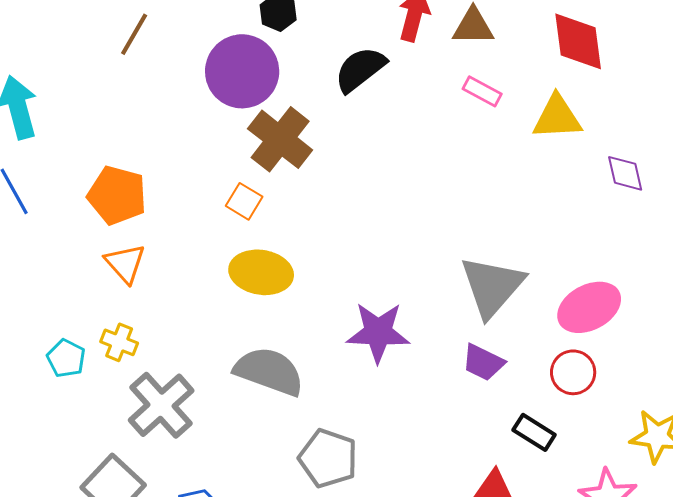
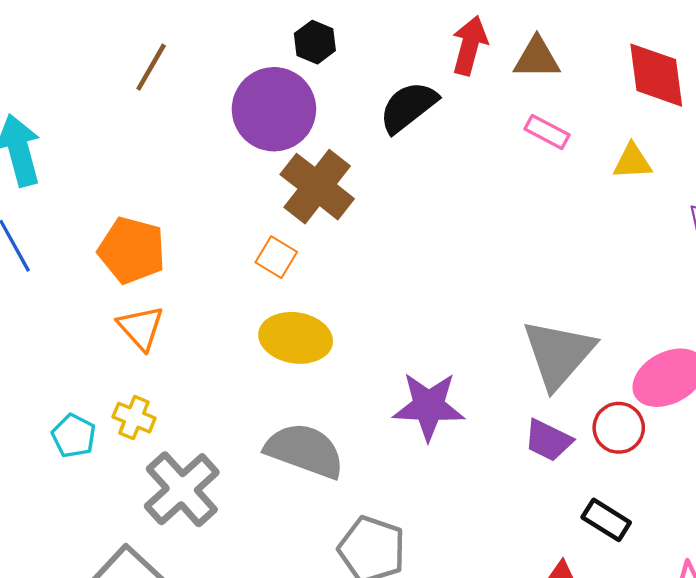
yellow triangle: (557, 117) -> (632, 162), size x0.7
red circle: (573, 372) -> (619, 428), moved

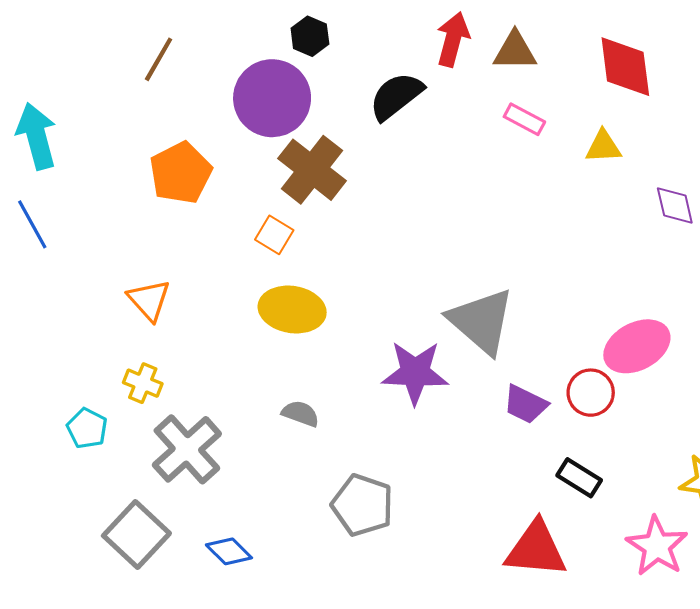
orange pentagon: (132, 250) -> (181, 173), moved, turned 30
gray triangle: (558, 354) -> (481, 321), moved, turned -30
cyan pentagon: (74, 436) -> (87, 428), moved
gray semicircle: (305, 451) -> (300, 414), size x0.5

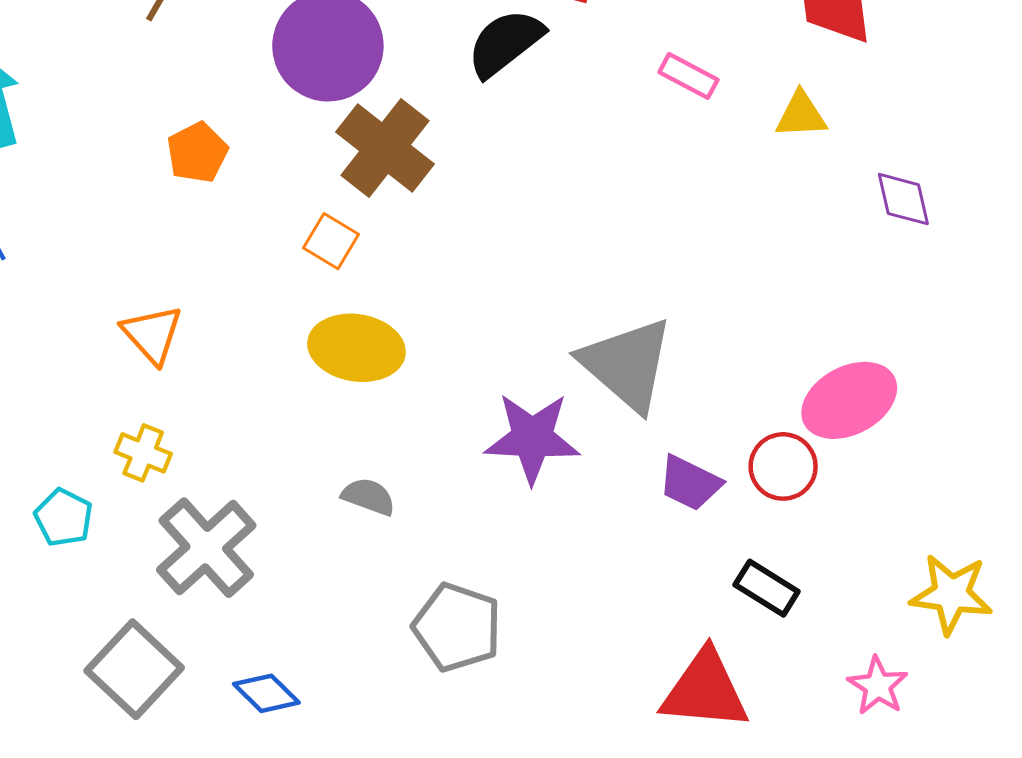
orange pentagon: (181, 173) -> (197, 153), size x0.7
pink star: (657, 546) -> (878, 686), size x0.7

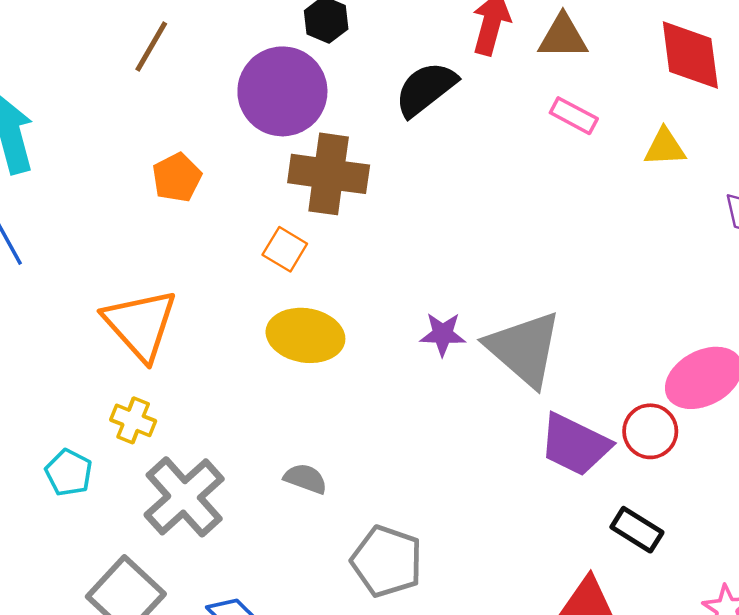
brown cross: (385, 148) -> (329, 174), turned -30
orange triangle: (152, 334) -> (140, 324), size x1.5
purple star: (532, 438) -> (443, 334), moved, size x0.6
purple trapezoid: (690, 483) -> (575, 445), size x1.4
gray semicircle: (369, 497) -> (305, 479), moved

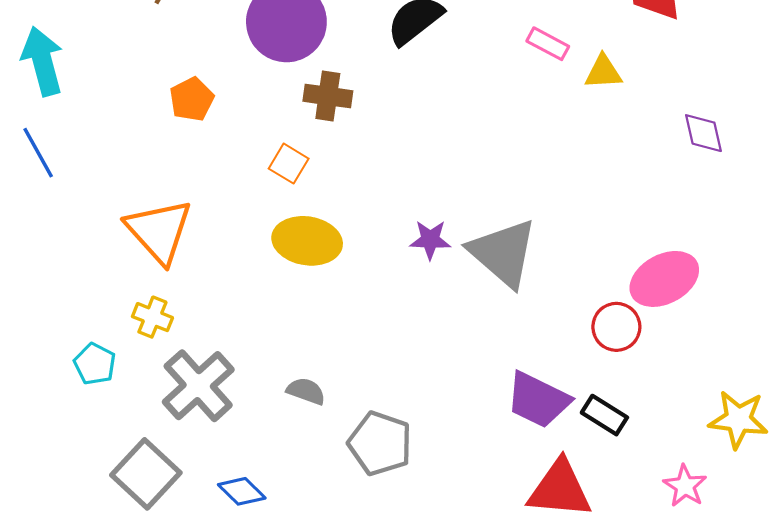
yellow triangle: (665, 147) -> (603, 72), moved
brown cross: (329, 174) -> (328, 96), size x0.7
purple trapezoid: (575, 445) -> (538, 400), moved
gray semicircle: (305, 479) -> (306, 391), moved

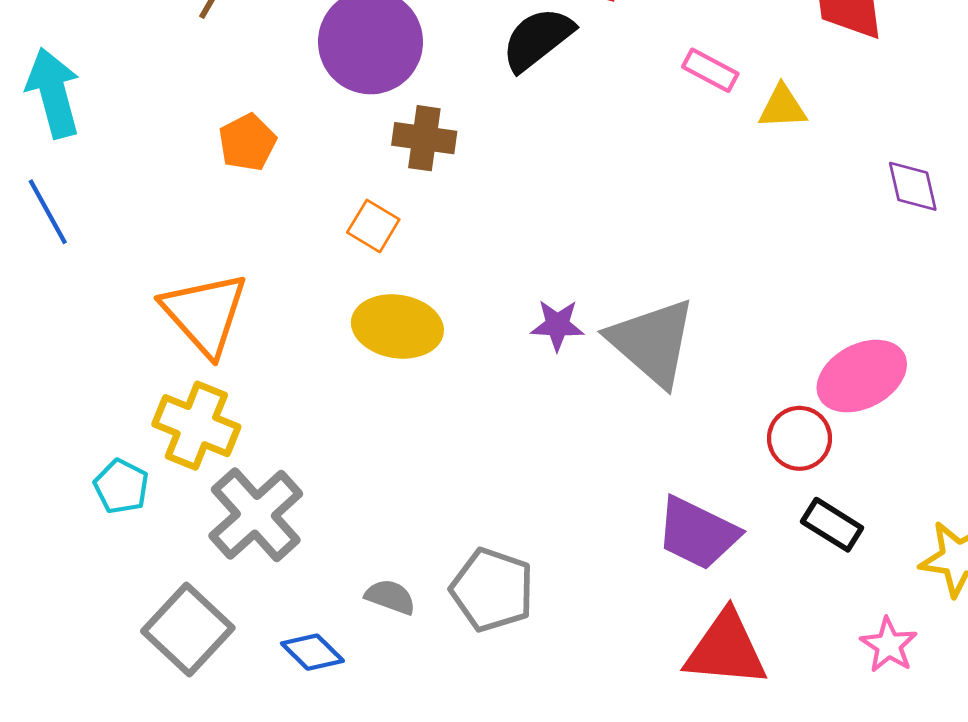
yellow cross: (152, 317) -> (196, 426), size x1.6
gray semicircle: (306, 391) -> (390, 597), moved
black rectangle: (604, 415) -> (832, 525), moved

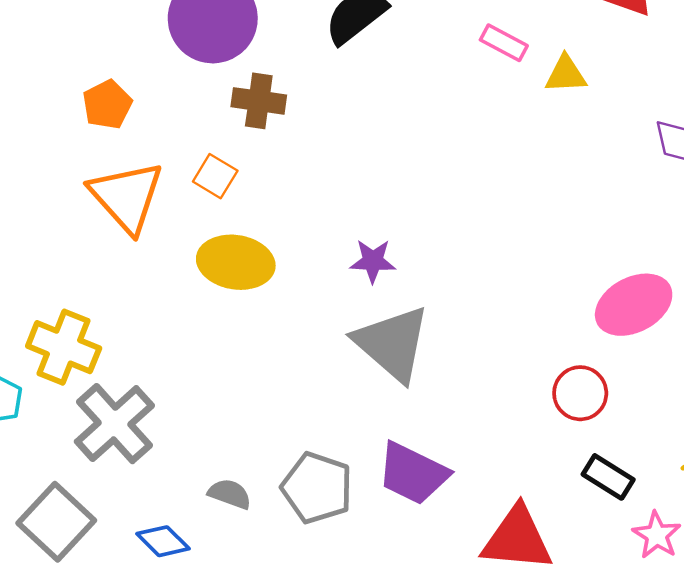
orange triangle: (205, 314) -> (127, 197), moved
gray triangle: (652, 342) -> (392, 343), moved
red circle: (799, 438) -> (580, 393), moved
black rectangle: (832, 525) -> (608, 477), moved
purple trapezoid: (698, 533) -> (413, 473), moved

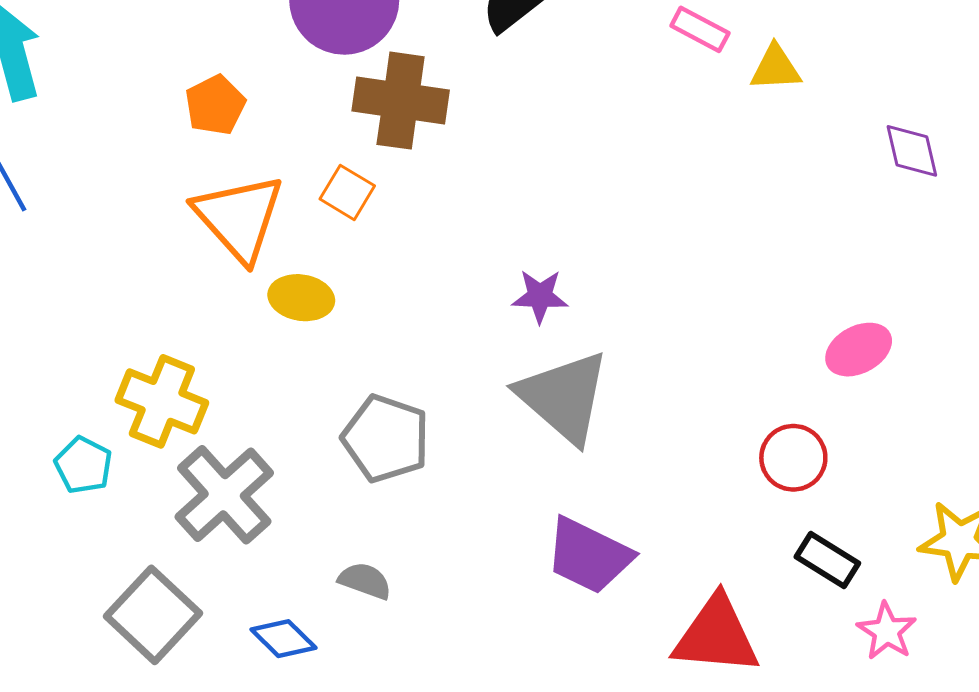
brown cross: (259, 101) -> (401, 101), size x1.4
yellow ellipse: (236, 262) -> (301, 298), moved, size x0.7
pink ellipse: (634, 305) -> (859, 350), size x0.7
gray pentagon: (317, 488) -> (386, 438), moved

